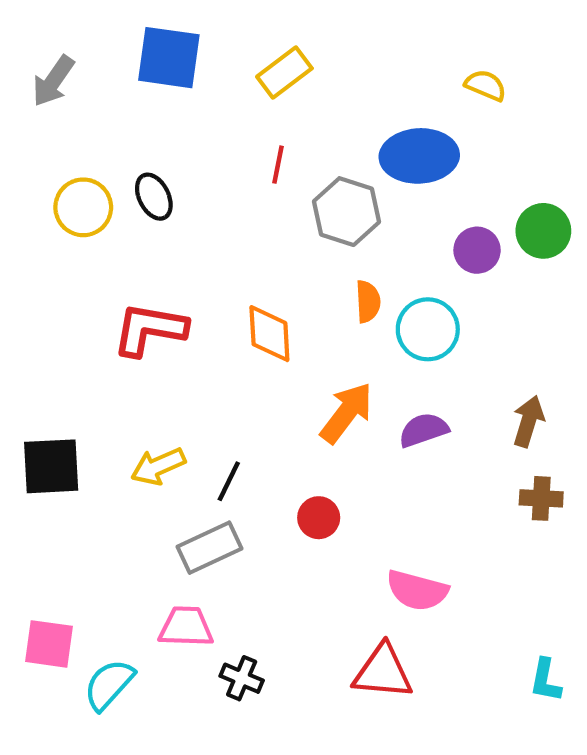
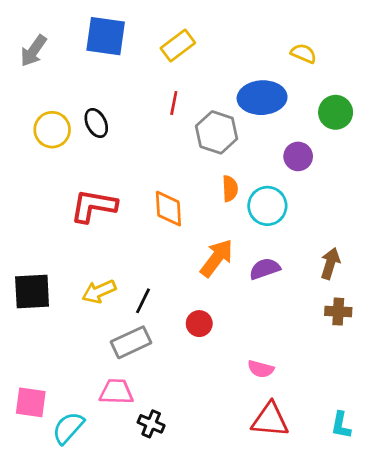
green circle: (543, 231) -> (336, 112), moved
pink semicircle: (417, 590) -> (261, 369), size x0.7
red triangle: (383, 672) -> (270, 420), moved

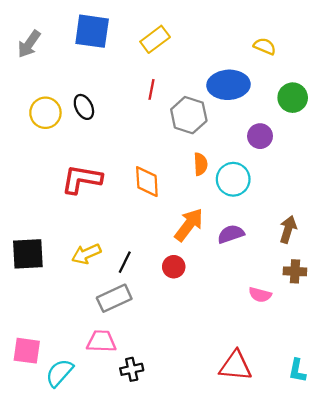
red circle: (199, 324) -> (174, 267), moved
pink semicircle: (261, 369) -> (260, 295), moved
black cross: (151, 424) -> (132, 369), turned -35

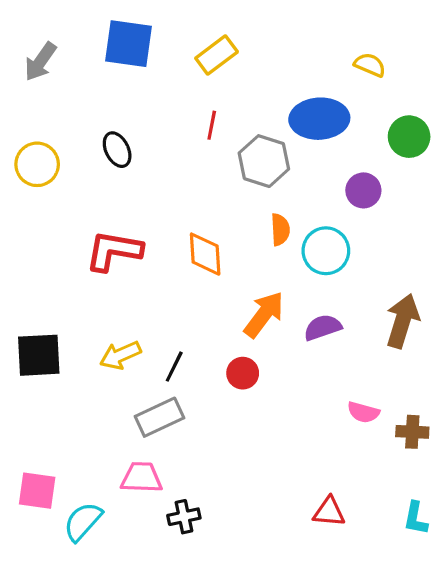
yellow circle: (45, 113) -> (37, 164), moved
brown arrow: (288, 229) -> (403, 321), size x1.4
brown cross: (295, 271) -> (412, 432), moved
red triangle: (236, 366) -> (329, 512), size x0.7

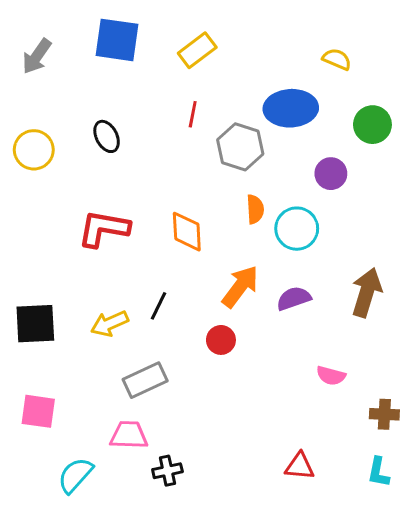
black line: (174, 367) -> (159, 306), moved
brown cross: (412, 432) -> (384, 414), moved
pink square: (37, 491) -> (38, 411), moved

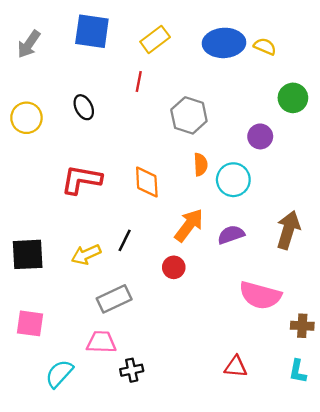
blue ellipse: (291, 108) -> (224, 43), moved
red line: (193, 114) -> (139, 82), moved
pink semicircle: (331, 376) -> (260, 295), size x1.8

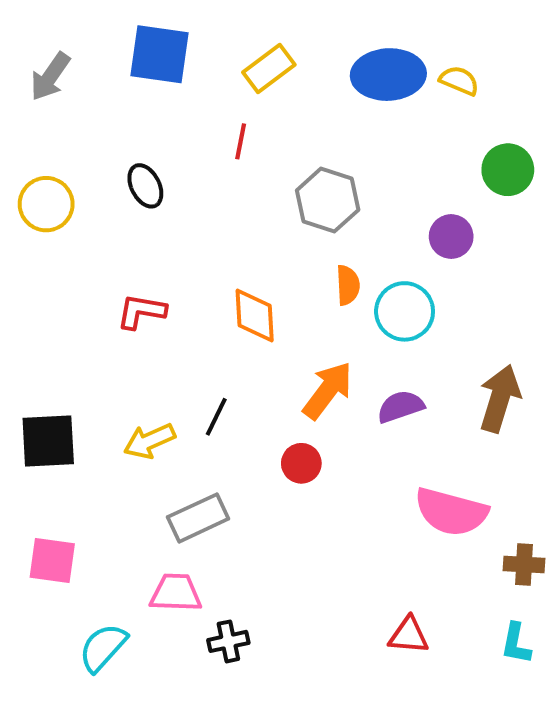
red L-shape: (81, 180) -> (141, 311), size x0.7

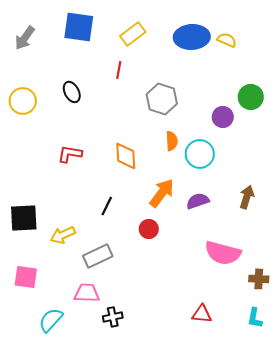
green circle: (508, 170) -> (251, 97), moved
brown arrow: (500, 398) -> (247, 197), size x0.7
yellow arrow: (149, 441) -> (63, 235), moved

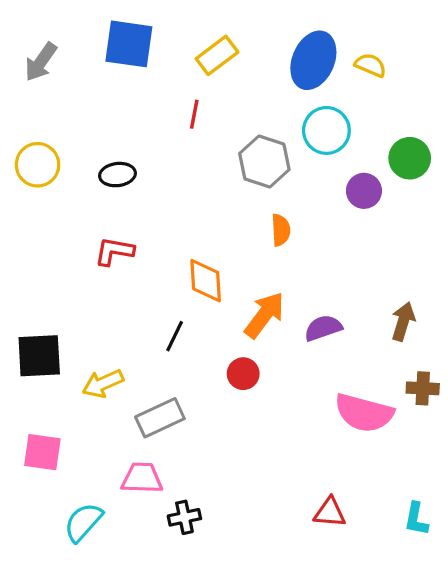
blue ellipse: (192, 37) -> (313, 60), turned -64
black ellipse: (72, 92) -> (117, 175), moved, turned -70
cyan circle: (200, 154) -> (326, 130), moved
orange diamond: (126, 156) -> (206, 281), moved
brown cross: (259, 279) -> (423, 388), moved

